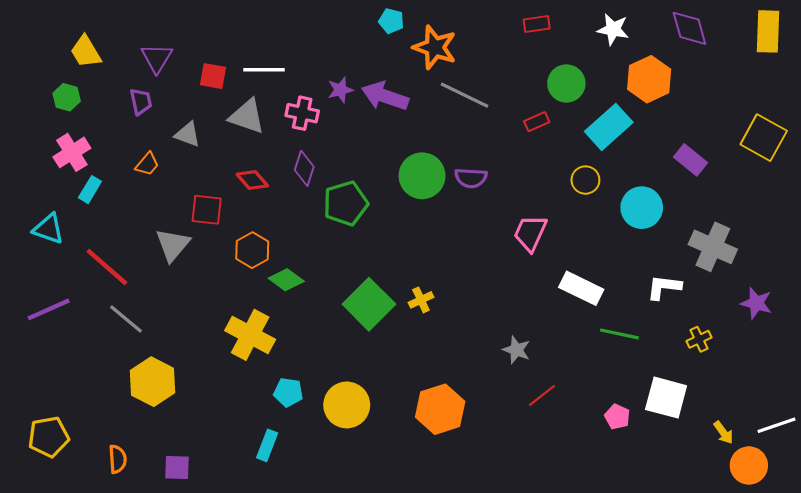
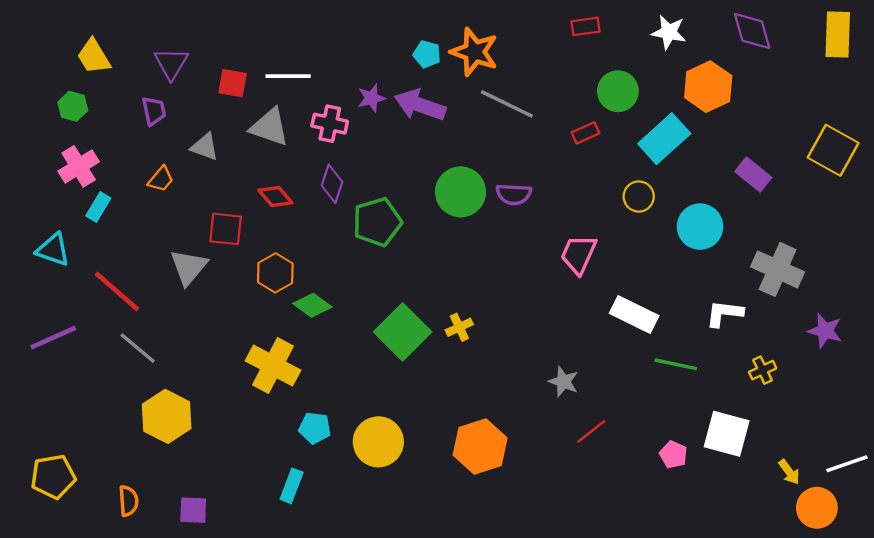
cyan pentagon: (391, 21) -> (427, 54), moved

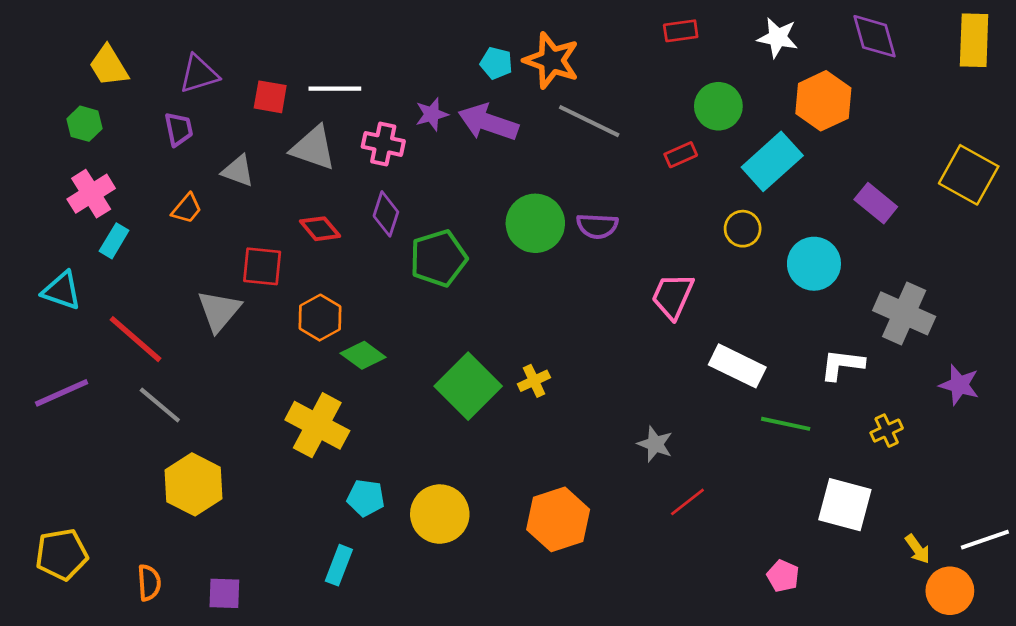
purple triangle: (171, 63) -> (199, 74), turned 42
pink pentagon: (673, 455) -> (783, 576), moved

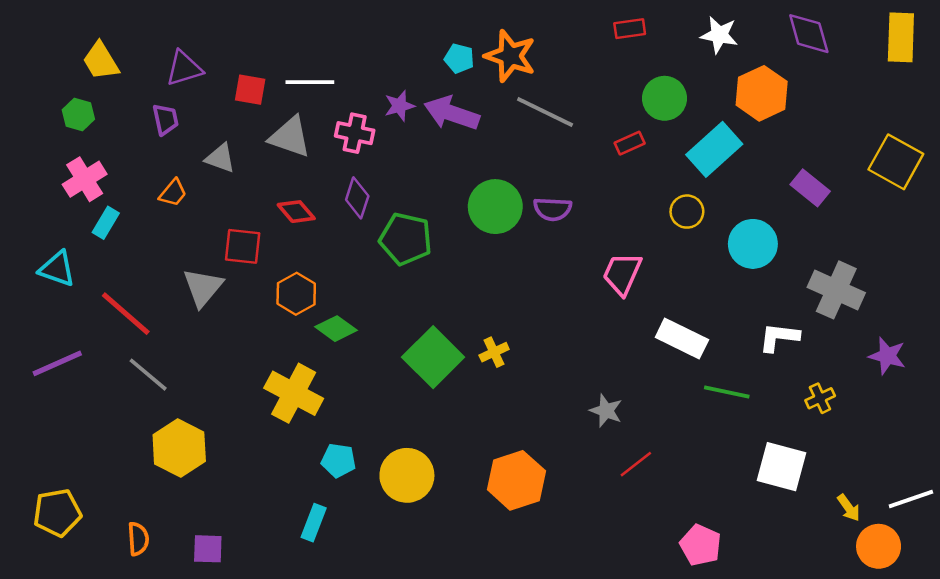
green pentagon: (438, 258) -> (406, 239), turned 30
pink pentagon: (783, 576) -> (701, 545), moved, size x1.4

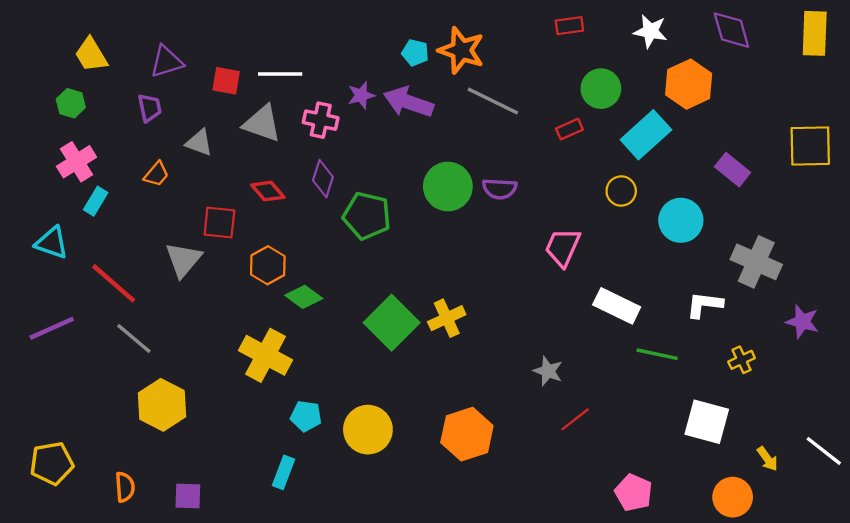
yellow square: (896, 162) -> (810, 146), turned -30
yellow cross: (494, 352) -> (447, 318), size x1.4
white line: (911, 499) -> (824, 451), turned 57
orange circle: (879, 546) -> (733, 497), moved

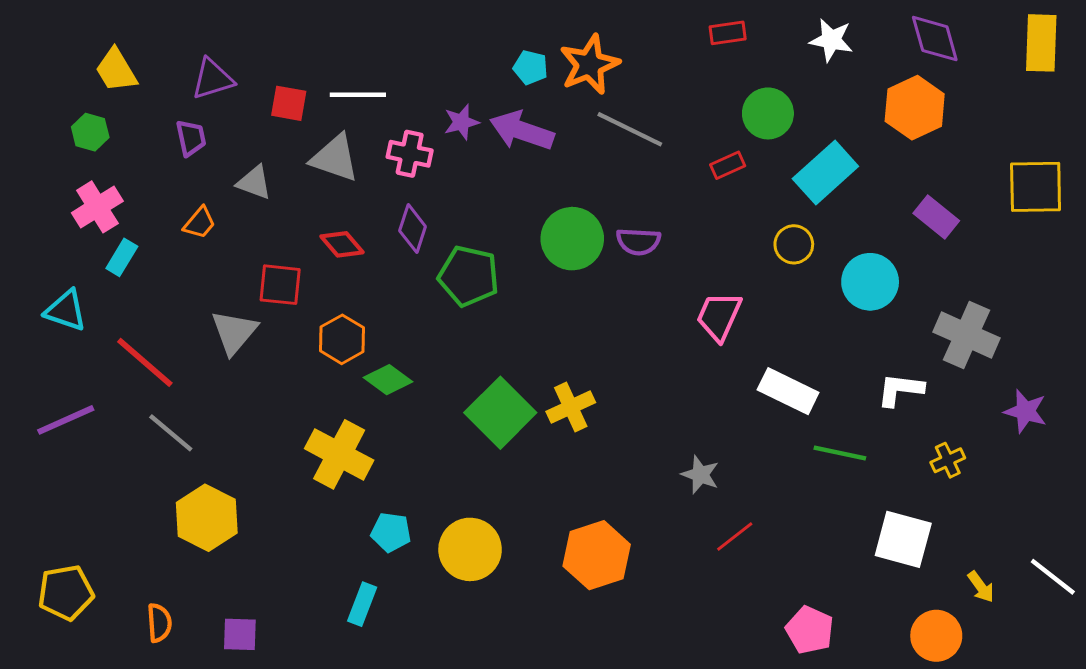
orange star: (461, 50) -> (589, 65), turned 30
orange hexagon: (689, 84) -> (915, 108), moved

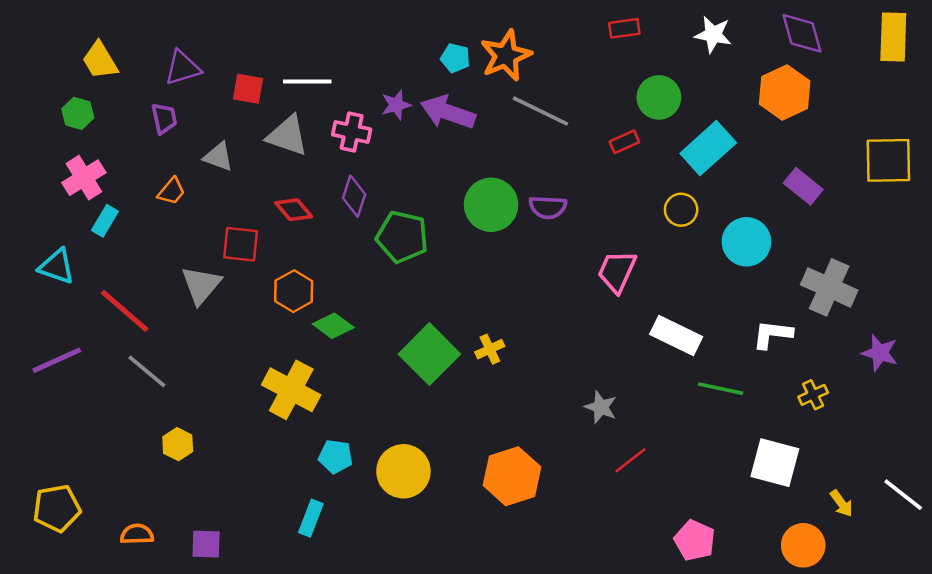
yellow cross: (571, 407) -> (490, 349), size x0.7
yellow hexagon: (207, 518) -> (178, 444), size x0.6
orange semicircle: (159, 623) -> (137, 534), turned -88

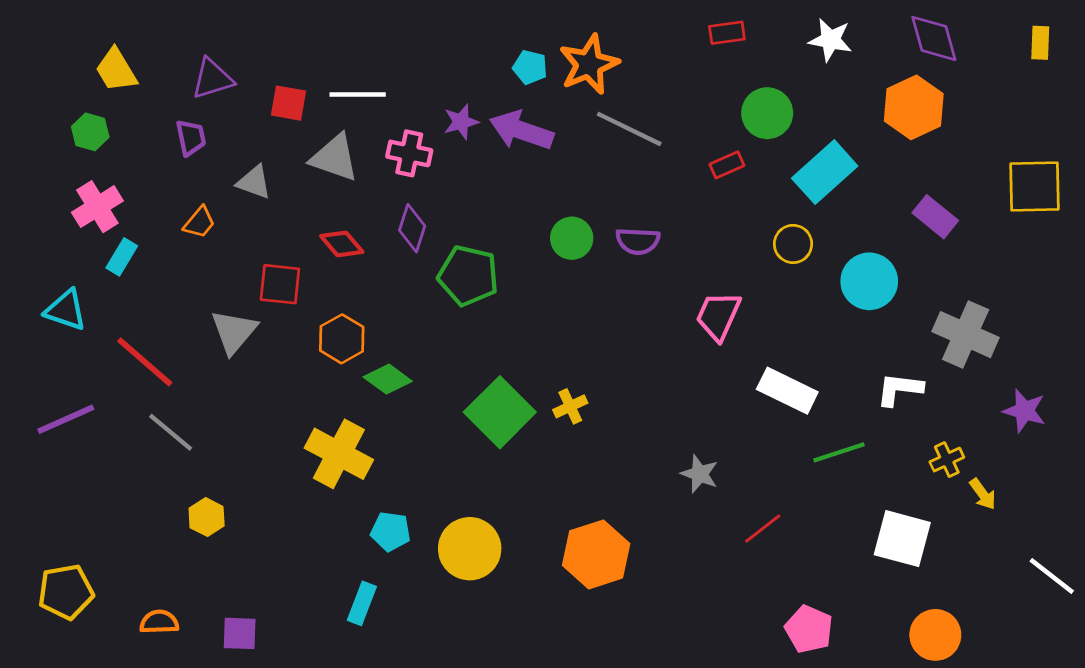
yellow rectangle: (893, 37) -> (1040, 43), size x0.6
green circle: (491, 205) -> (572, 238), size x0.7
green line: (721, 389) -> (839, 452), turned -30
red line: (630, 460) -> (763, 529), moved
yellow arrow: (841, 503) -> (983, 494), moved

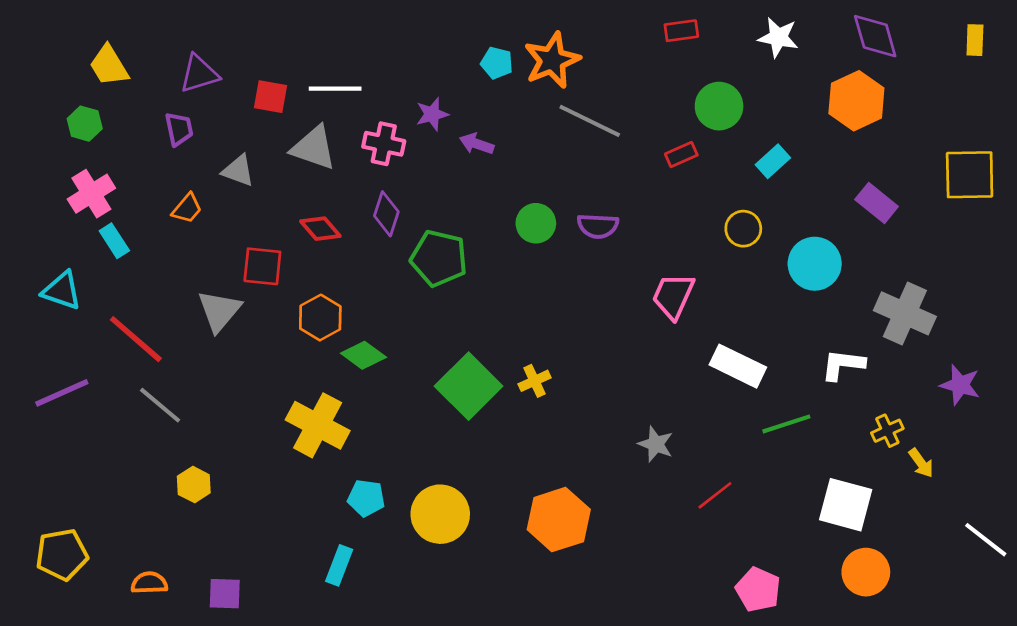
purple arrow: (521, 130) -> (477, 144), moved, size x0.6
cyan rectangle: (825, 172) -> (773, 161), size x0.6
cyan rectangle: (122, 257) -> (114, 241), turned -64
orange circle: (935, 635) -> (866, 572), moved

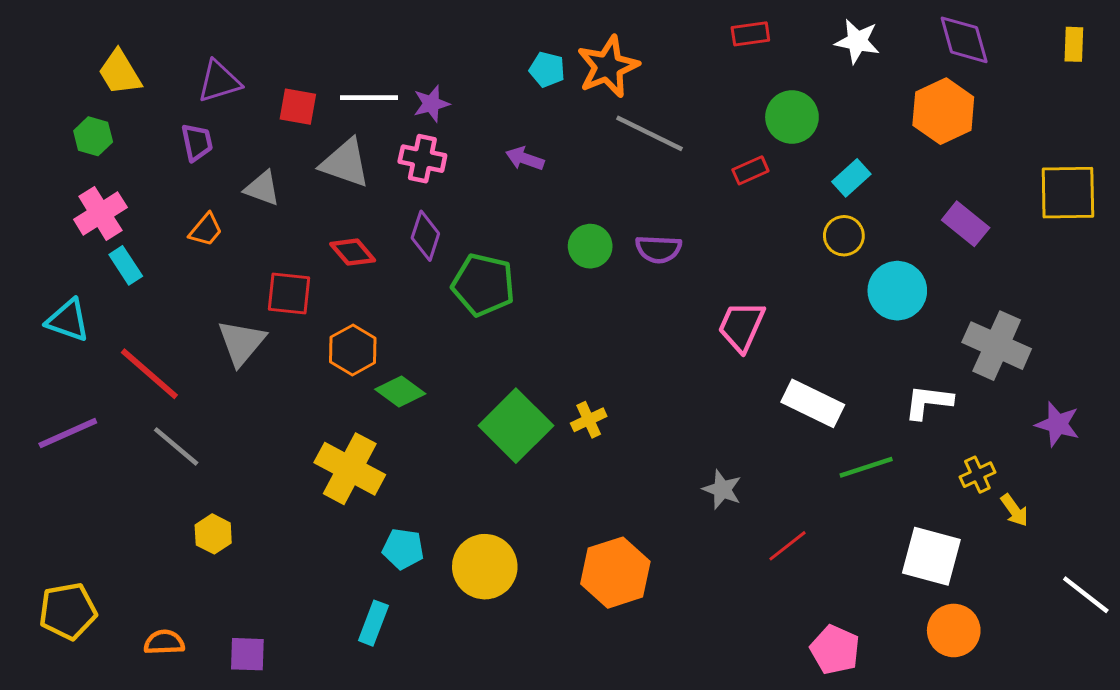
purple star: (432, 114) -> (431, 104), moved
yellow circle: (743, 229) -> (844, 236), moved

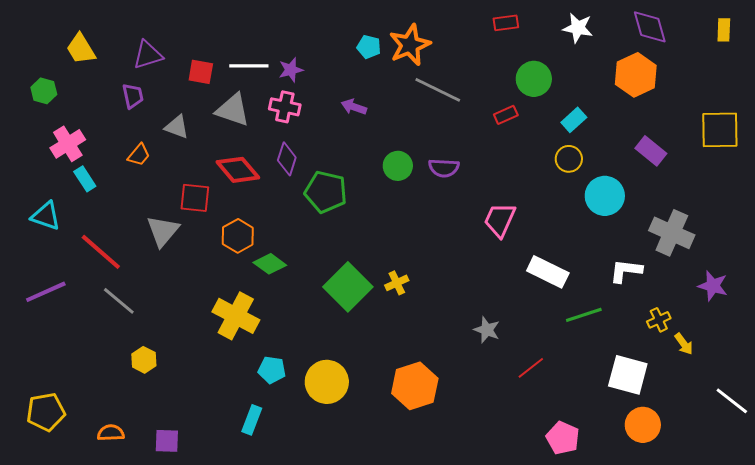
green hexagon: (93, 136) -> (44, 91), moved
red diamond: (353, 252) -> (238, 170), size x1.4

